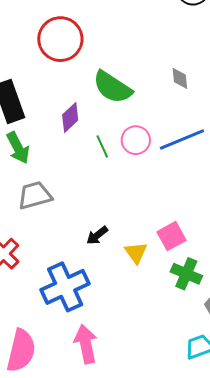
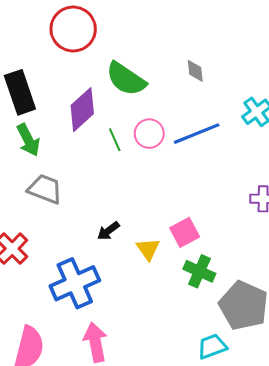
purple diamond: (70, 117) -> (82, 110), size x1.4
gray trapezoid: (35, 195) -> (45, 189), turned 36

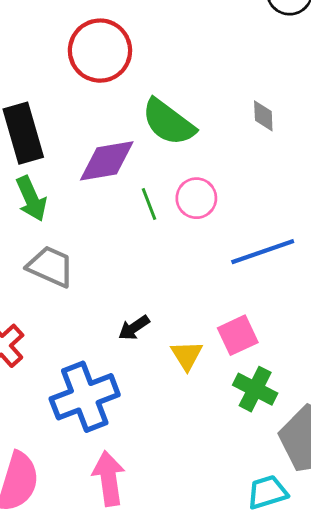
purple diamond: (82, 110) -> (107, 161), turned 30
blue line: (197, 134) -> (263, 252), moved

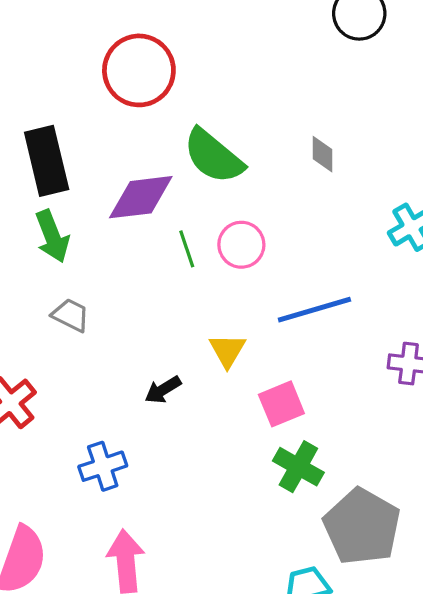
gray trapezoid: (51, 266) -> (71, 315), size x0.7
yellow triangle: (187, 355) -> (227, 350), moved
blue cross: (85, 397) -> (103, 466), size x0.6

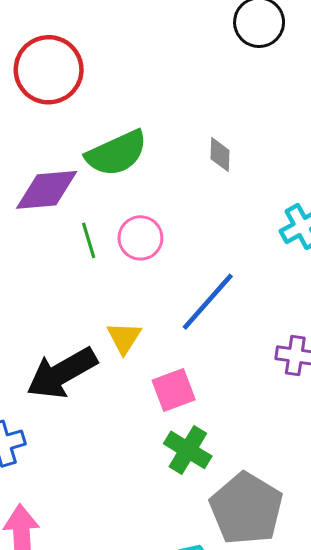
green semicircle: (213, 156) -> (117, 153), turned -66
blue line: (314, 310) -> (208, 302), turned -34
black arrow: (163, 390) -> (62, 373), size x2.0

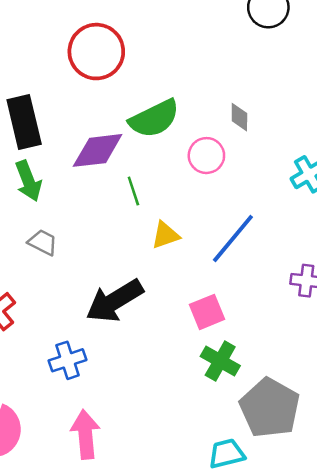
pink circle: (140, 238) -> (206, 156), moved
yellow triangle: (124, 338) -> (165, 235), moved, turned 40

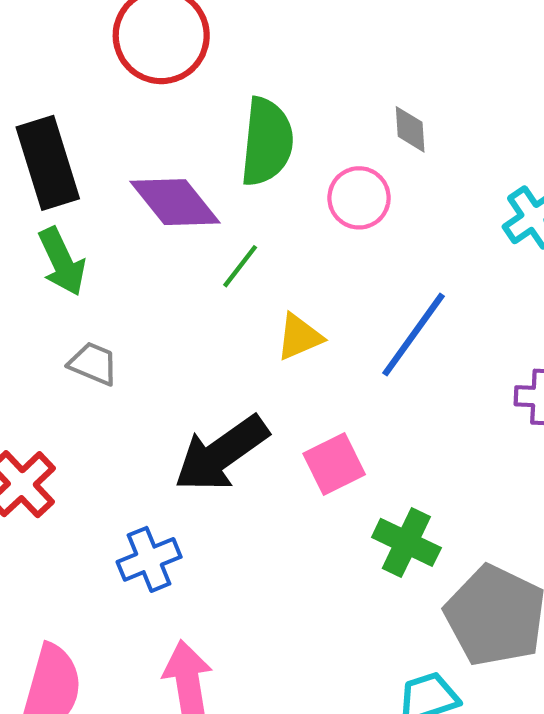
green semicircle: (154, 119) -> (267, 142), turned -54
purple diamond: (98, 150) -> (175, 202), turned 62
green line: (133, 191) -> (240, 266), turned 60
pink square: (207, 312) -> (334, 464), moved

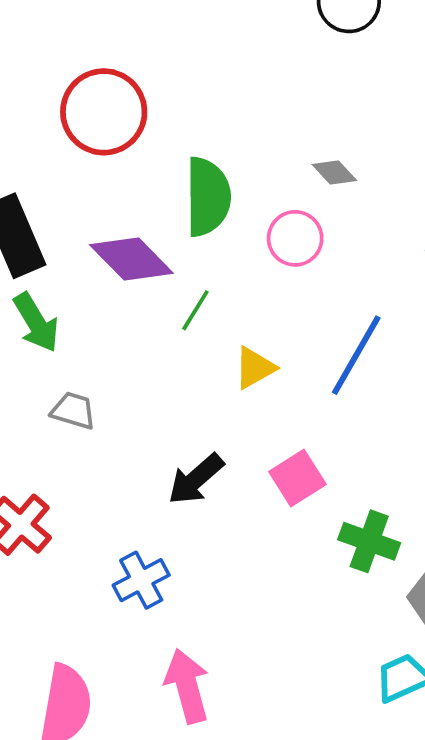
gray diamond: (410, 129) -> (334, 172), turned -33
black arrow: (221, 454) -> (196, 479), size x0.7

